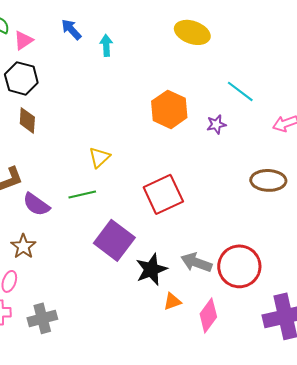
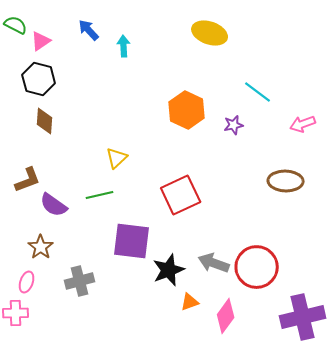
purple square: (114, 240) -> (132, 241), turned -30
gray cross: (42, 318) -> (80, 281), moved

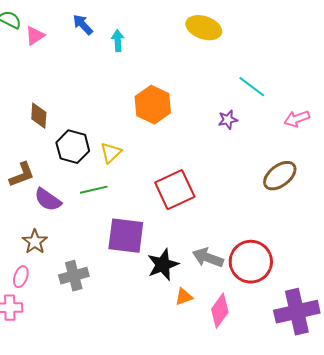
black hexagon: (39, 79) -> (73, 147), moved
orange hexagon: (187, 110) -> (153, 105), moved
brown ellipse: (286, 181) -> (280, 176), turned -40

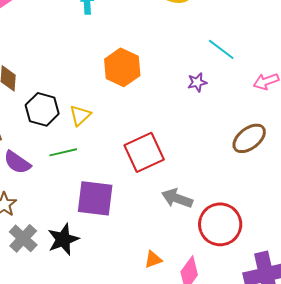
gray arrow: (208, 258) -> (177, 198), moved
black star: (163, 265) -> (63, 239), moved
gray cross: (74, 276) -> (23, 238), moved, turned -32

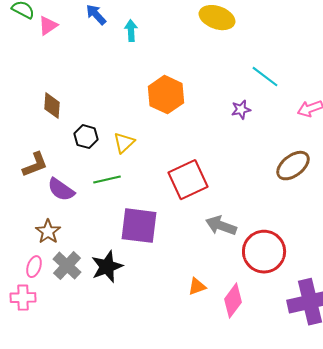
black hexagon: (42, 109) -> (86, 137), size x0.7

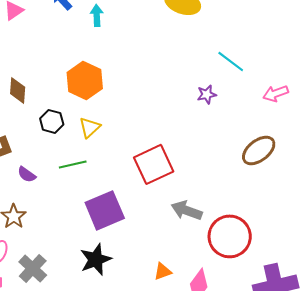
orange hexagon: (166, 95) -> (85, 80), moved
purple semicircle: (61, 190) -> (27, 174), size x0.7
purple square: (139, 226) -> (105, 210), turned -30
gray cross: (67, 266) -> (33, 268), moved
black star: (107, 267) -> (96, 259), moved

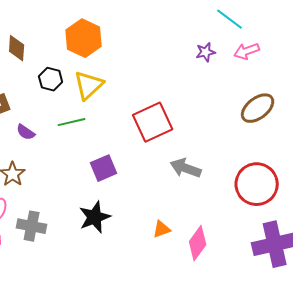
pink arrow: (276, 93) -> (247, 51), moved
yellow triangle: (90, 127) -> (89, 85), size x1.4
purple square: (105, 210) -> (104, 168), size x0.7
red circle: (230, 236) -> (257, 184), moved
gray cross: (33, 268) -> (32, 226), turned -32

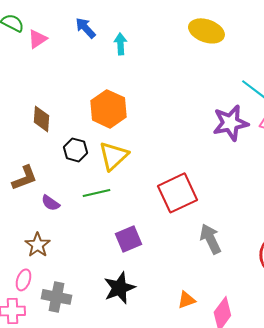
purple star: (206, 52) -> (230, 123), size x1.8
gray arrow: (186, 168) -> (210, 239), turned 44

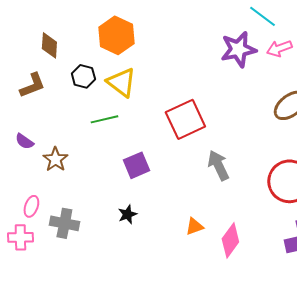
yellow triangle: (113, 156) -> (121, 82), turned -40
brown L-shape: (24, 178) -> (32, 85), moved
purple semicircle: (50, 203) -> (24, 141), moved
brown star: (37, 245) -> (55, 159), moved
black star: (119, 288) -> (127, 214), size x0.6

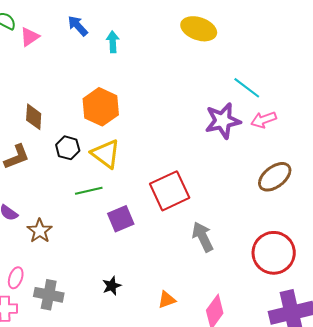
purple square: (136, 165) -> (121, 219), moved
orange triangle: (194, 226) -> (167, 300), moved

